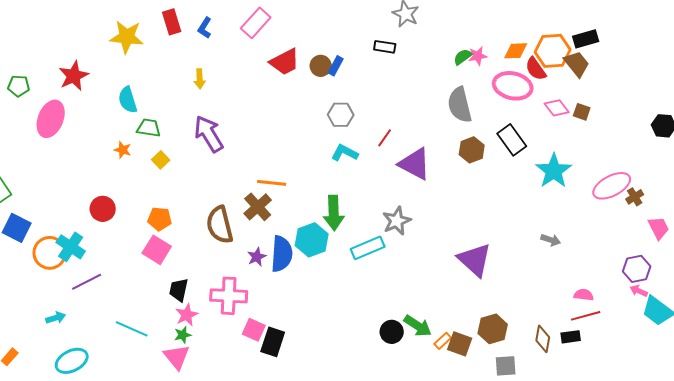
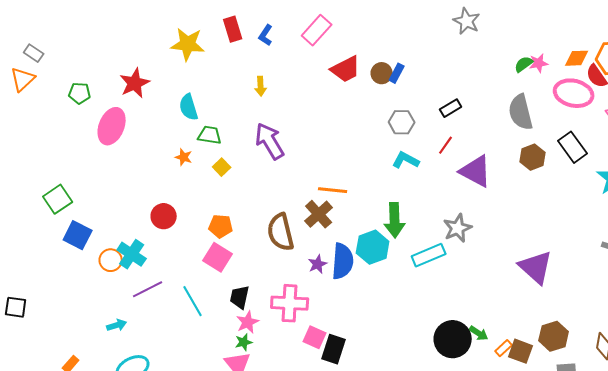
black rectangle: (385, 47) -> (451, 108), moved, turned -40
orange circle: (50, 253) -> (111, 260), size x0.7
green arrow: (418, 326) -> (479, 333), size x0.7
cyan line: (132, 329) -> (193, 301), moved, turned 36
black circle: (392, 332) -> (453, 339), size x1.6

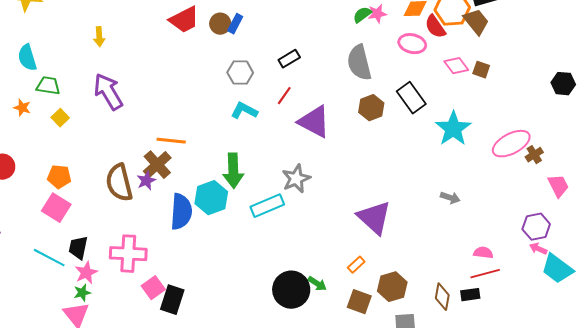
pink ellipse: (574, 93) -> (412, 44), size x0.7
purple star: (318, 264) -> (146, 181), moved
cyan line: (193, 301) -> (49, 258), moved, turned -32
pink square: (315, 337) -> (153, 288), turned 30
orange rectangle: (504, 348) -> (356, 265), moved

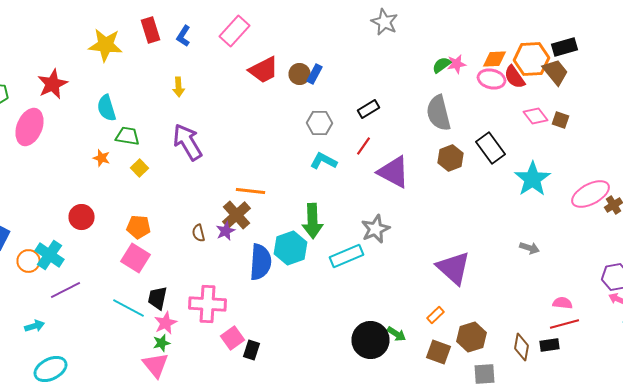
pink ellipse: (412, 44) -> (492, 79), moved
brown semicircle: (119, 183) -> (198, 233), size x0.5
black rectangle: (172, 300) -> (252, 350), size x0.7

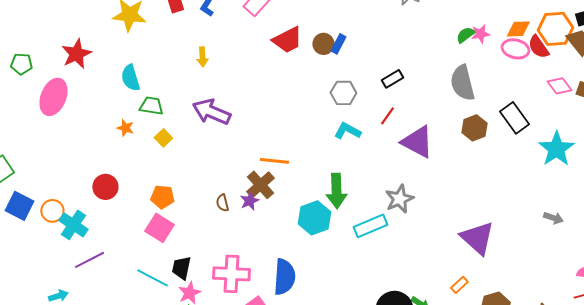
purple arrow: (188, 142) -> (211, 112), turned -36
orange circle: (28, 261) -> (52, 211), moved
blue semicircle: (260, 262) -> (284, 277), moved

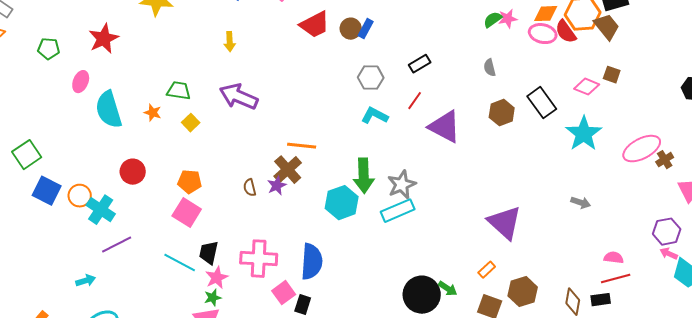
cyan semicircle: (130, 78) -> (109, 110), moved, size x1.4
gray semicircle: (462, 83) -> (490, 68), size x0.5
pink diamond: (559, 86) -> (587, 87), moved, turned -30
pink ellipse: (53, 97) -> (81, 82), size x0.6
gray star: (399, 199) -> (402, 185), moved

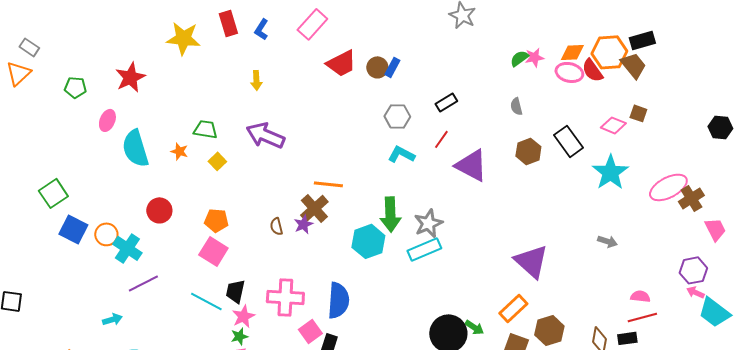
brown cross: (665, 160) -> (691, 198), size x1.4
orange rectangle: (487, 270) -> (513, 308), size x1.6

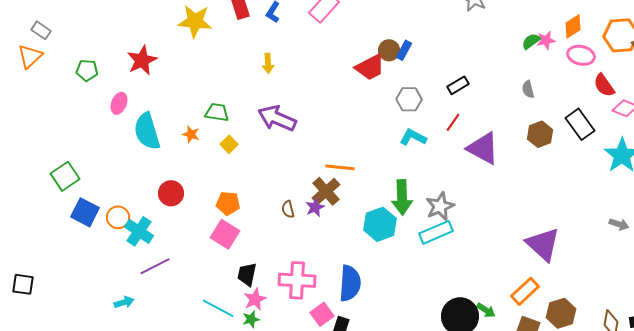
orange diamond: (572, 52) -> (573, 26), moved, turned -30
red trapezoid: (341, 63) -> (370, 67), moved
red semicircle: (592, 70) -> (604, 85), moved
cyan line: (206, 301) -> (218, 308), moved

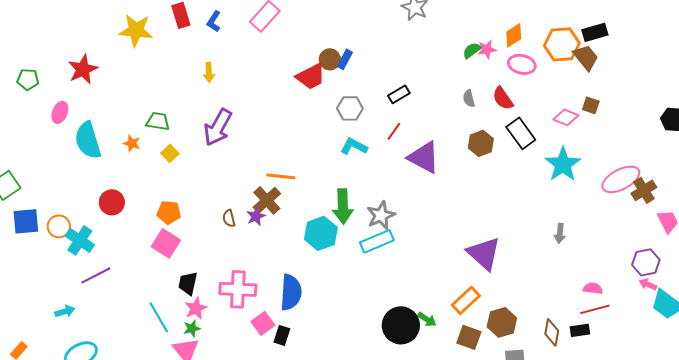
red semicircle: (604, 85) -> (503, 98), moved
purple arrow: (277, 118) -> (218, 127), turned -84
blue square: (85, 212) -> (26, 221), turned -32
gray arrow: (619, 224) -> (560, 233), turned 78
cyan line: (218, 308) -> (159, 317), turned 32

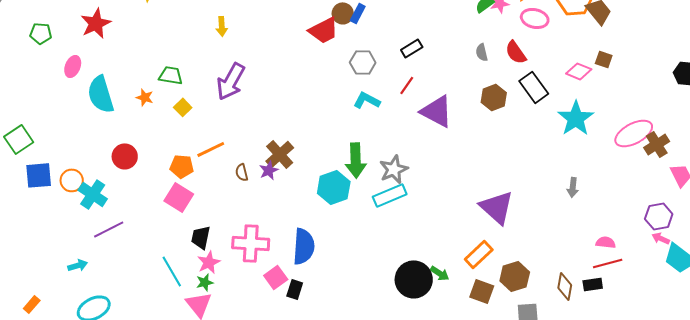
orange line: (281, 176) -> (211, 149), moved, turned -32

